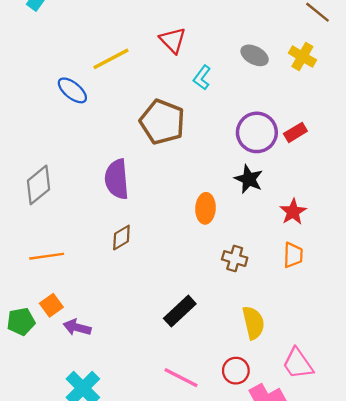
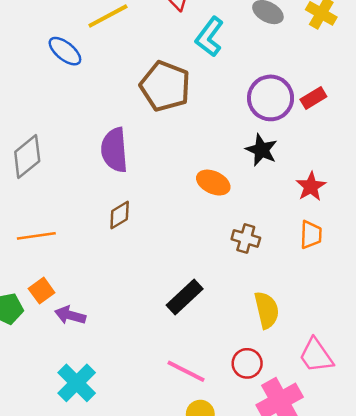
cyan L-shape: (202, 78) -> (209, 37), size x1.4
orange ellipse: (205, 208) -> (213, 183), turned -68

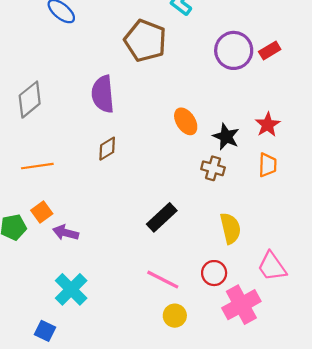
black star: (261, 150) -> (226, 137), moved
orange ellipse: (213, 183) -> (186, 121), turned 32

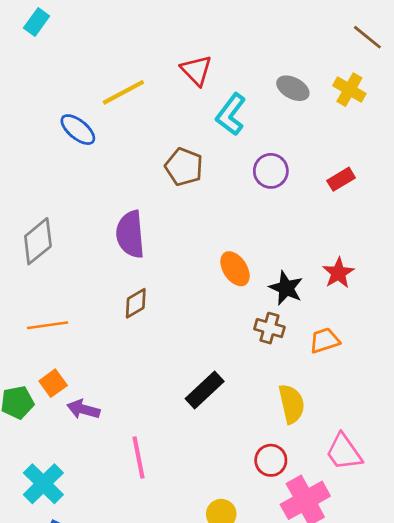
brown pentagon: (145, 41) -> (184, 167), size x0.7
purple circle: (234, 50) -> (271, 171), moved, size x0.7
orange trapezoid: (268, 165) -> (325, 340), moved, turned -110
pink line: (163, 280) -> (139, 458), moved, turned 52
cyan cross: (71, 289) -> (43, 484), moved

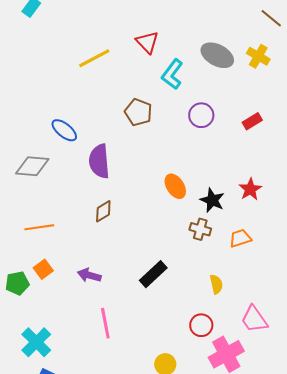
gray ellipse: (293, 88) -> (217, 55), size x1.4
blue ellipse: (78, 130) -> (64, 130), moved
gray diamond: (38, 241) -> (32, 166), turned 44
yellow semicircle: (292, 404) -> (216, 284), size x0.7
purple arrow: (83, 409) -> (89, 275), moved

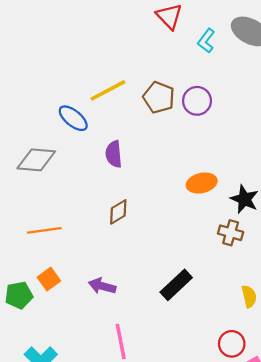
yellow line: (94, 58) -> (108, 90), moved
cyan L-shape: (172, 74) -> (206, 41), moved, size x0.7
purple circle: (201, 115) -> (197, 101), moved
purple semicircle: (99, 161) -> (114, 154), size x0.7
orange ellipse: (175, 186) -> (202, 183), turned -70

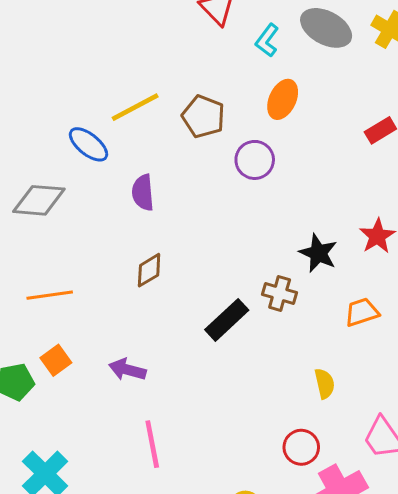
purple circle: (197, 101) -> (255, 160), moved
orange ellipse: (202, 183) -> (283, 99), moved, turned -52
brown cross: (231, 233) -> (280, 293), moved
black rectangle: (176, 285) -> (227, 320), moved

